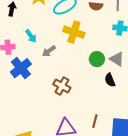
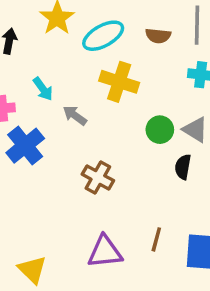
gray arrow: (49, 51) -> (75, 115), turned 72
black semicircle: (110, 80) -> (183, 167), turned 32

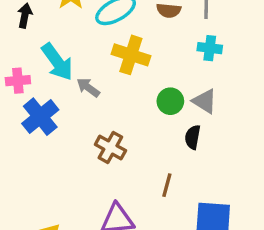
cyan arrow: (43, 89) -> (57, 62), size x1.6
brown line: (156, 239) -> (167, 185), moved

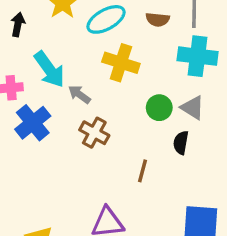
cyan cross: (210, 48) -> (198, 56), size x1.6
brown cross: (110, 147) -> (94, 133), moved
brown line: (167, 185) -> (143, 171), moved

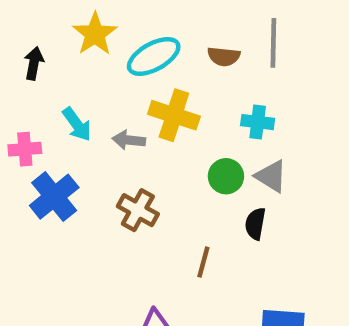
cyan cross: (198, 56) -> (258, 122), moved, size x0.6
cyan arrow: (49, 69) -> (77, 124), size x0.7
gray arrow: (79, 94) -> (129, 140), moved, turned -30

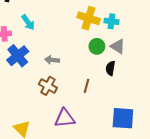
yellow cross: (174, 115) -> (89, 18), moved
gray arrow: (129, 140) -> (52, 60), moved
brown cross: (138, 210) -> (48, 86), moved

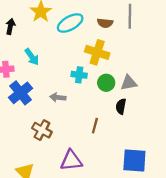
cyan cross: (111, 21) -> (79, 75), moved
gray triangle: (118, 46) -> (129, 83), turned -42
brown cross: (48, 86) -> (42, 130), moved

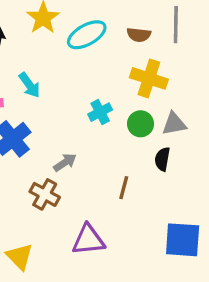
yellow cross: (97, 52) -> (149, 78), moved
cyan cross: (79, 75) -> (100, 112), turned -35
gray arrow: (58, 97) -> (65, 162), moved, turned 140

